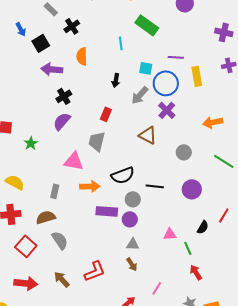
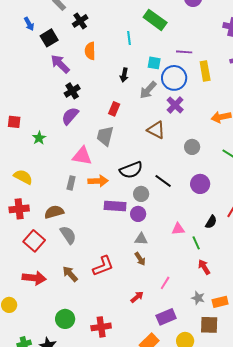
purple arrow: (52, 69) -> (60, 64), turned 40
black line: (155, 186) -> (163, 181), turned 30
gray rectangle: (55, 191) -> (71, 183), moved

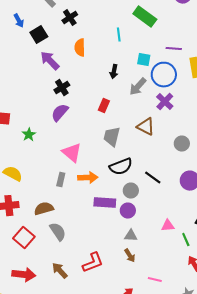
gray trapezoid: (105, 136) -> (112, 137), moved
pink triangle: (82, 156) -> (72, 153), turned 30
pink line: (165, 283) -> (155, 280), turned 72

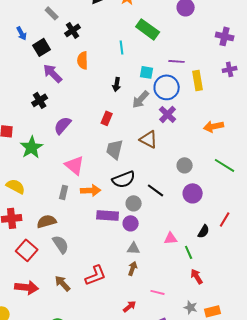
black cross: (62, 88) -> (40, 100), moved
green star: (29, 135) -> (32, 147), size x1.6
gray circle: (182, 144) -> (185, 165), moved
brown arrow: (130, 256) -> (133, 268), turned -128

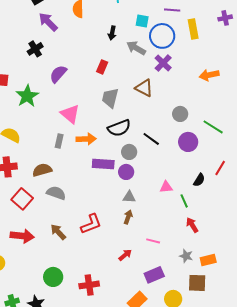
gray arrow: (141, 99) -> (136, 48), turned 78
green line: (225, 165) -> (213, 127), moved
gray semicircle: (61, 244) -> (56, 193), turned -36

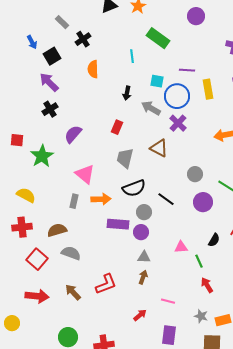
purple arrow: (48, 22) -> (49, 82), moved
purple rectangle: (154, 275) -> (169, 335), turned -60

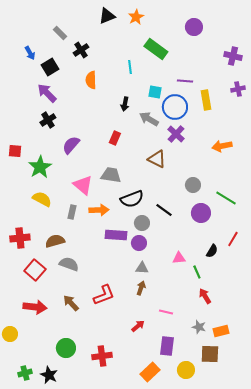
gray trapezoid: (125, 158) -> (111, 175), moved, turned 85
yellow semicircle: (26, 195) -> (42, 199), moved

